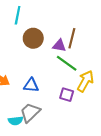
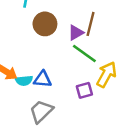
purple triangle: (59, 46) -> (76, 33), turned -40
purple square: (67, 95) -> (84, 90), turned -32
cyan semicircle: (15, 121) -> (24, 81), moved

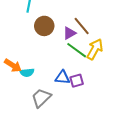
brown line: (91, 24) -> (82, 26), turned -54
yellow arrow: (107, 74) -> (95, 49), moved
blue triangle: (42, 79) -> (62, 78), moved

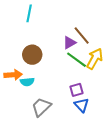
brown circle: (44, 26) -> (32, 55), moved
orange arrow: (13, 65) -> (13, 75), turned -36
blue triangle: (62, 78) -> (82, 105), moved, turned 42

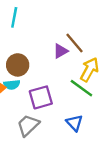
green line: (77, 60) -> (81, 88), moved
cyan semicircle: (27, 82) -> (12, 85), moved
purple square: (77, 90) -> (41, 97), moved, size x1.5

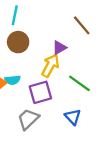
brown line: (74, 43) -> (82, 25), moved
brown circle: (18, 65) -> (18, 42), moved
yellow arrow: (90, 70) -> (50, 66), moved

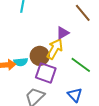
brown circle: (18, 42) -> (40, 56), moved
purple square: (40, 92) -> (46, 73), turned 35

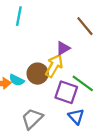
cyan semicircle: (21, 62) -> (17, 80), turned 32
purple square: (46, 73) -> (66, 92), moved

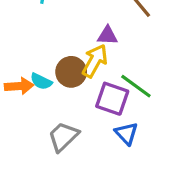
purple triangle: (63, 48) -> (107, 36), turned 32

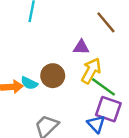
yellow arrow: (95, 61) -> (91, 71), moved
purple square: (112, 99) -> (108, 109), moved

